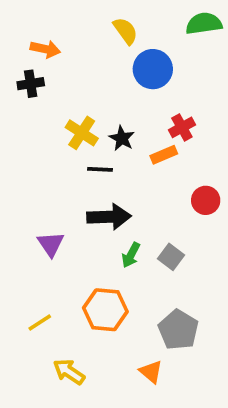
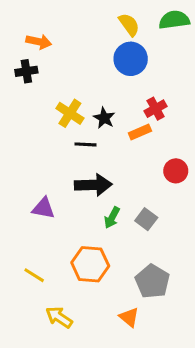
yellow semicircle: (125, 31) -> (129, 25), moved
purple triangle: (51, 244) -> (43, 208), turned -45
yellow line: (40, 323) -> (34, 275), turned 65

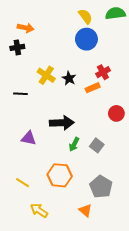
black line: (85, 144) -> (20, 94), moved

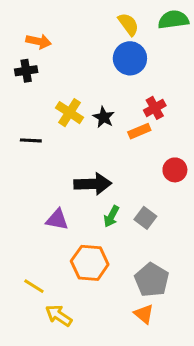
purple triangle: (29, 138) -> (57, 219), moved
yellow line: (22, 183) -> (34, 286), moved
orange triangle: (85, 210) -> (144, 314), moved

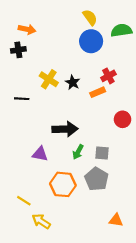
green semicircle: (173, 20) -> (121, 30), moved
gray square: (145, 218) -> (102, 153), turned -32
gray pentagon: (152, 280) -> (97, 179), moved
orange triangle: (144, 314) -> (116, 220), moved, turned -32

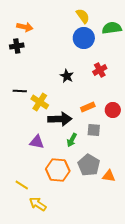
yellow cross: (49, 79) -> (40, 102), moved
orange rectangle: (98, 92) -> (88, 107), moved
gray square: (102, 153) -> (94, 130), moved
orange triangle: (116, 220) -> (109, 176), moved

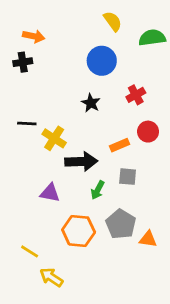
blue circle: (84, 38) -> (102, 61), moved
red circle: (113, 110) -> (148, 132), moved

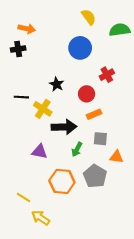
black star: (91, 103) -> (57, 84), moved
red circle: (148, 132) -> (87, 94), moved
orange triangle: (148, 239) -> (116, 157), moved

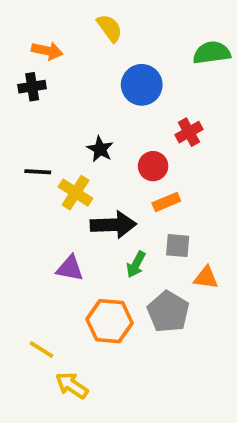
yellow semicircle: (89, 17) -> (110, 28), moved

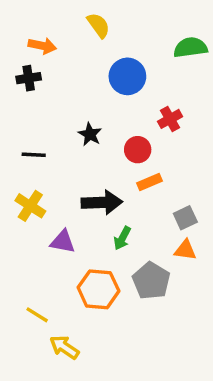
yellow cross: (76, 193) -> (30, 206), moved
gray square: (178, 246) -> (185, 218), moved, turned -30

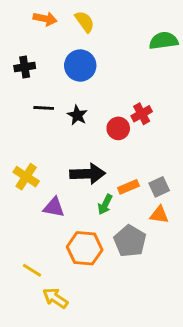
orange arrow: (42, 46) -> (45, 19), moved
blue circle: (127, 76) -> (80, 66), moved
red cross: (170, 119) -> (142, 114), moved
black line: (34, 155) -> (44, 108), moved
orange rectangle: (150, 182) -> (128, 187), moved

